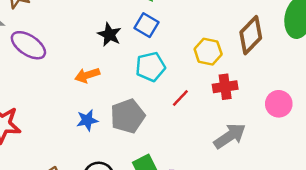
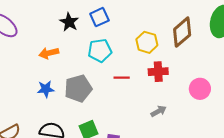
blue square: (146, 25) -> (99, 17), turned 30
red line: (180, 98) -> (122, 78), turned 42
gray arrow: (230, 136) -> (159, 111), size x0.6

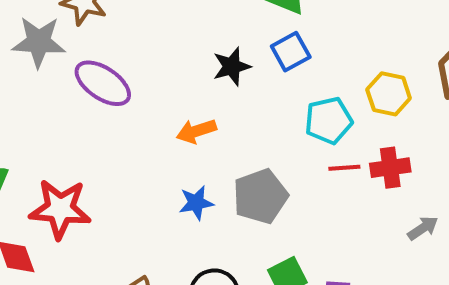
black star: (69, 22) -> (232, 66), turned 30
cyan pentagon: (100, 51) -> (329, 121), moved
red cross: (158, 72) -> (390, 168), moved

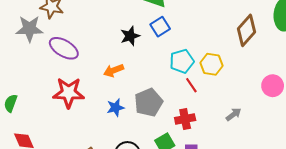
yellow hexagon: (389, 94) -> (212, 64), moved
red line: (344, 168) -> (191, 85), turned 63
red cross: (390, 168) -> (185, 119), moved
red star: (60, 209) -> (69, 93), moved

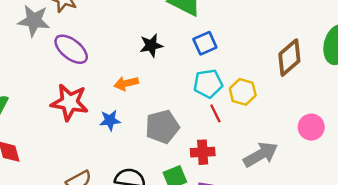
blue square: (160, 27) -> (205, 43), moved
blue star: (115, 108) -> (110, 120), moved
gray arrow: (234, 114) -> (261, 155), size x1.8

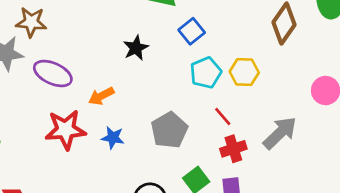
orange arrow: (126, 83) -> (101, 96), moved
red line: (215, 113) -> (223, 116), moved
blue star: (110, 120) -> (113, 138), turned 30
red cross: (203, 152) -> (233, 149), moved

